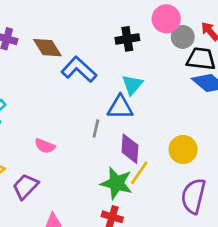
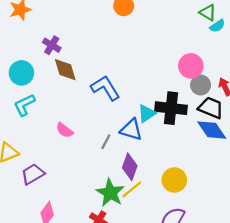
black cross: (127, 39) -> (171, 108), moved, size x1.5
brown diamond: (47, 48) -> (65, 70), moved
pink semicircle: (45, 146) -> (65, 130), moved

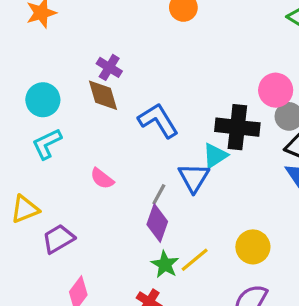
purple cross: (52, 45) -> (109, 67), moved
black cross: (171, 108) -> (237, 127), moved
blue triangle: (131, 130) -> (194, 178), turned 45
purple diamond: (130, 167) -> (157, 223), moved
green star: (110, 193) -> (165, 264), size x0.7

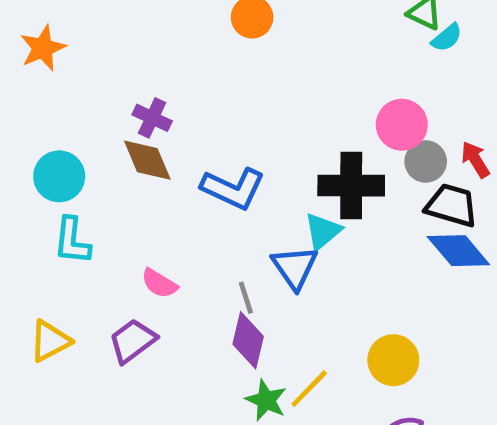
blue L-shape: (158, 120) -> (233, 188), turned 153
cyan L-shape: (47, 144) -> (72, 241), turned -52
gray line: (159, 194) -> (246, 298), turned -40
purple trapezoid: (58, 239) -> (133, 341), moved

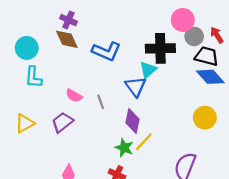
gray line: (246, 298) -> (101, 102), moved
purple diamond: (248, 340) -> (132, 121), moved
yellow circle: (393, 360) -> (205, 118), moved

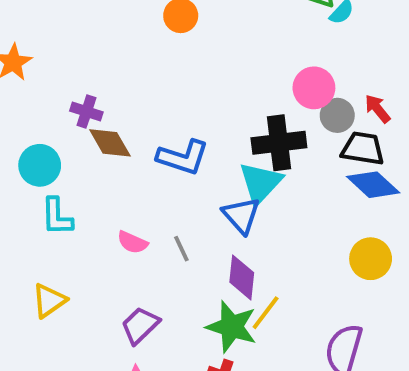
purple cross: (68, 20) -> (86, 112), moved
cyan triangle: (148, 70) -> (260, 183), size x1.4
purple trapezoid: (62, 122) -> (140, 325), moved
green star: (124, 148) -> (232, 327), size x1.5

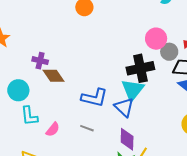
blue L-shape: (183, 157) -> (94, 98), moved
pink semicircle: (132, 242) -> (53, 129), moved, turned -70
gray line: (181, 249) -> (87, 128), moved, turned -40

